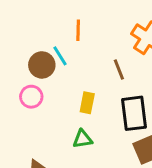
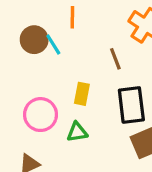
brown circle: (42, 65) -> (34, 40), moved
pink circle: (31, 97) -> (41, 115), moved, size x1.4

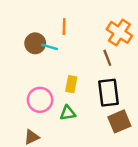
cyan line: (53, 44) -> (50, 47), turned -42
brown line: (115, 59) -> (107, 58), moved

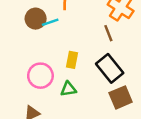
cyan line: (50, 47) -> (50, 22), turned -35
black rectangle: (109, 93) -> (110, 68), turned -32

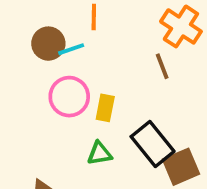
black rectangle: (110, 68) -> (153, 144), moved
pink circle: (40, 76) -> (69, 97), moved

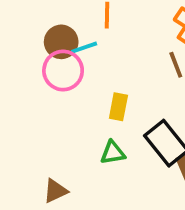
pink circle: (69, 97) -> (63, 71), moved

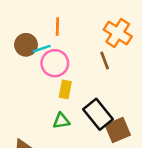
pink circle: (63, 71) -> (55, 63), moved

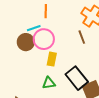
brown circle: (26, 45) -> (26, 42), moved

